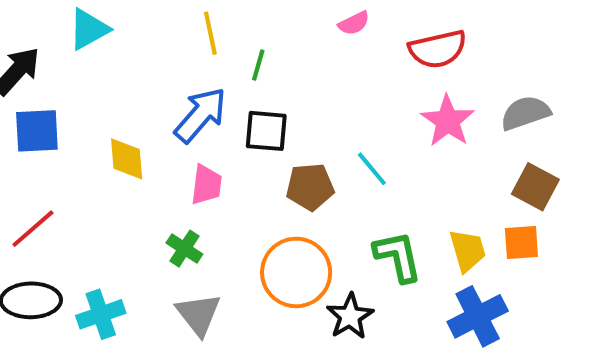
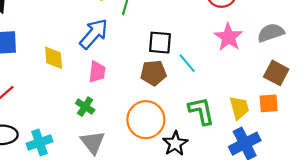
black square: (266, 131) -> (160, 43), moved

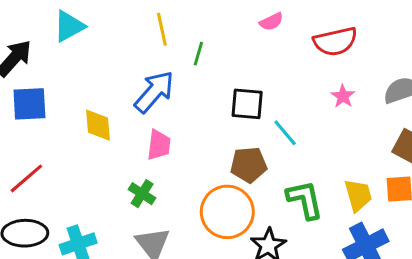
pink star: (228, 37) -> (343, 96), size x0.6
brown pentagon: (153, 73) -> (249, 165), moved

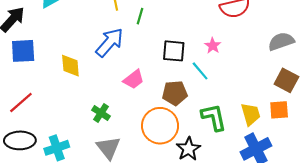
pink star: (343, 96) -> (213, 46), moved
pink trapezoid: (159, 145) -> (134, 79), moved, turned 45

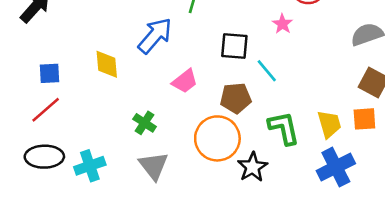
pink star: (213, 46) -> (282, 24), moved
blue square: (23, 51) -> (50, 73), moved, size x0.7

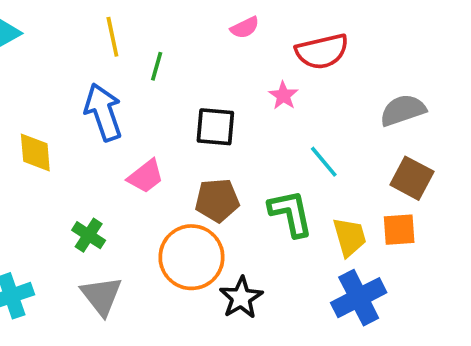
blue arrow: (155, 36) -> (103, 112), turned -60
cyan line: (267, 71) -> (324, 162), moved
green L-shape: (284, 128) -> (291, 213), moved

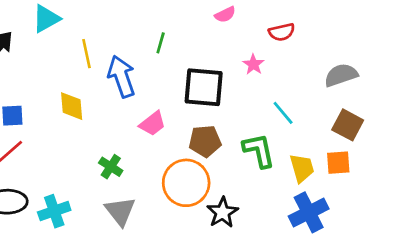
yellow line: (112, 37) -> (86, 54), moved
red semicircle: (322, 51) -> (282, 32), size x0.7
black square: (215, 127) -> (204, 87), size x1.4

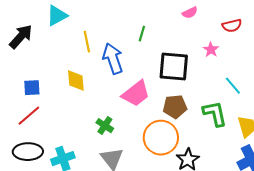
pink trapezoid: (152, 124) -> (136, 94), size x1.4

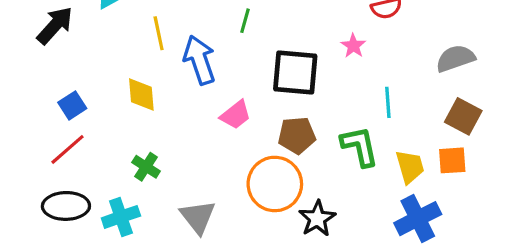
cyan line: (233, 86) -> (388, 102), turned 36
blue square: (32, 88) -> (72, 105), turned -30
pink trapezoid: (136, 94) -> (236, 115), size x0.7
green cross: (105, 126) -> (146, 167), moved

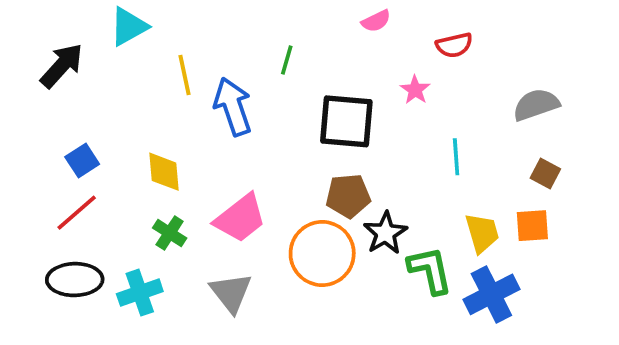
yellow diamond: (141, 94) -> (164, 172), moved
pink trapezoid: (236, 115) -> (240, 218), moved, size x1.4
brown square: (463, 116) -> (545, 174), size x0.7
green L-shape: (360, 146) -> (430, 270), moved
black star: (317, 219) -> (385, 233), moved

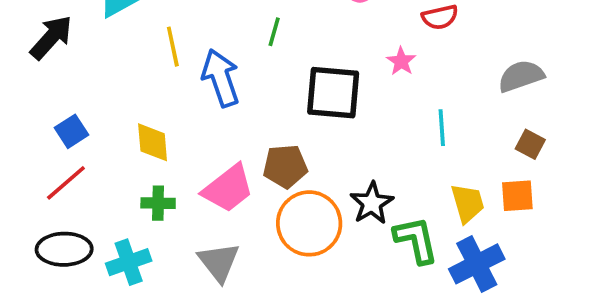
brown pentagon: (348, 196) -> (285, 166), moved
green cross: (170, 233) -> (158, 203), turned -32

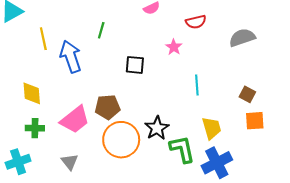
gray semicircle: (521, 76) -> (242, 38), moved
black square: (333, 93) -> (135, 65), size x0.6
orange square: (517, 196) -> (255, 121), moved
gray triangle: (219, 262) -> (70, 162), size x0.7

